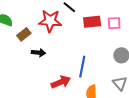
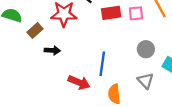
red arrow: (61, 82) -> (79, 82), turned 48

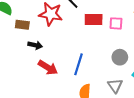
brown rectangle: (35, 31) -> (22, 25), turned 40
red arrow: (79, 82) -> (48, 68), moved

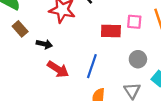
red rectangle: (94, 20) -> (111, 31), moved
brown rectangle: (22, 25) -> (20, 29), moved, turned 40

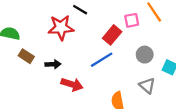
red rectangle: (111, 31) -> (112, 35), turned -36
blue line: (92, 66) -> (102, 60), moved, turned 55

